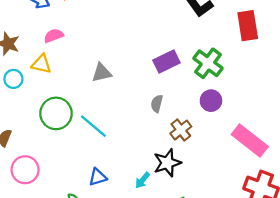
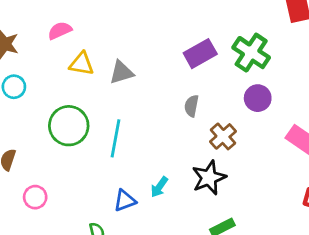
yellow triangle: (41, 64) -> (82, 64), moved
cyan line: (93, 126) -> (115, 138), turned 64
pink circle: (25, 170) -> (35, 197), size x0.7
cyan arrow: (142, 180) -> (159, 187), moved

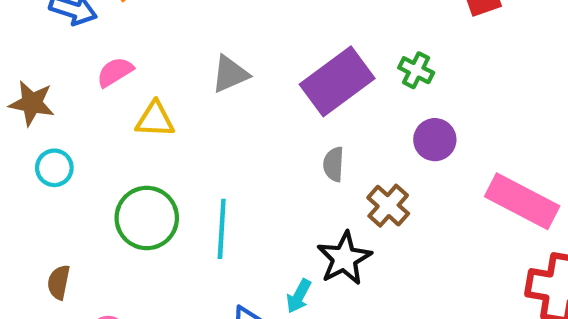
green cross: (251, 53) -> (416, 70), size x0.6
purple rectangle: (200, 54) -> (337, 81), size x1.4
gray triangle: (121, 72) -> (230, 74), moved
black star: (209, 178) -> (344, 258), moved

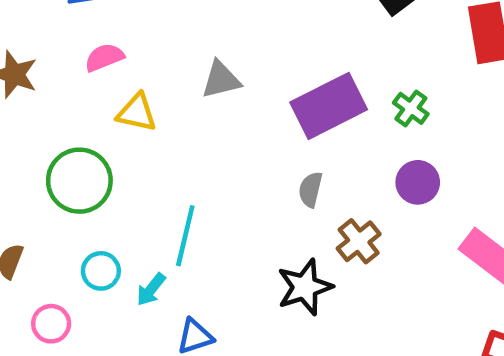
cyan circle: (54, 168) -> (101, 271), moved
green circle: (147, 218) -> (79, 181), moved
cyan arrow: (299, 296) -> (151, 289), moved

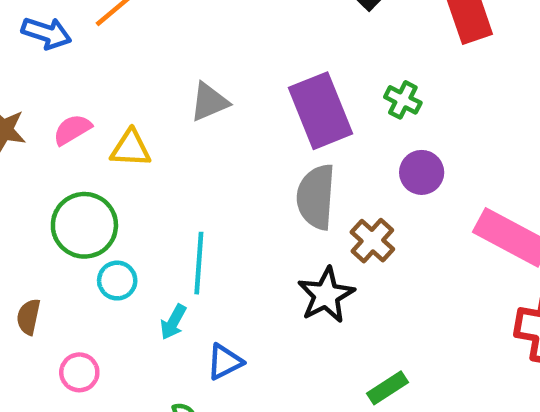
pink semicircle: (104, 57) -> (72, 130), moved
purple rectangle: (329, 106) -> (321, 111), turned -76
gray semicircle: (310, 189) -> (316, 197), size x1.8
cyan circle: (101, 271) -> (117, 281), moved

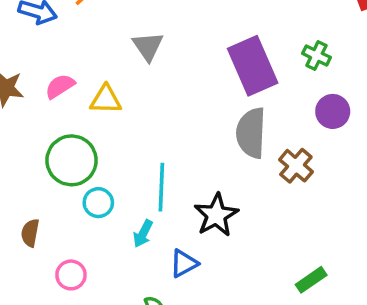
gray triangle: (209, 102) -> (148, 46), moved, turned -40
black star: (326, 295) -> (216, 215), moved

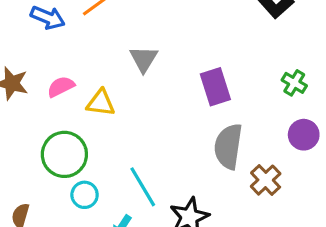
purple rectangle: (253, 66) -> (215, 87), moved, size x0.7
cyan line: (161, 187) -> (143, 187), turned -39

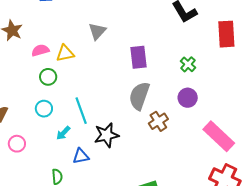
pink semicircle: (61, 87) -> (40, 50), moved
yellow triangle: (101, 103) -> (65, 53), turned -30
green circle: (64, 154) -> (48, 77), moved, size x0.6

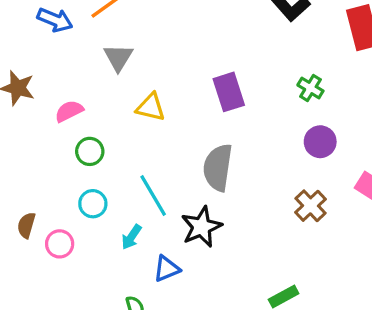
gray triangle: (97, 31) -> (118, 57), moved
yellow triangle: (65, 53) -> (151, 107), moved, turned 36
gray semicircle: (139, 96) -> (218, 167), moved
brown cross: (158, 121) -> (310, 206), moved
pink circle: (17, 144) -> (60, 244), moved

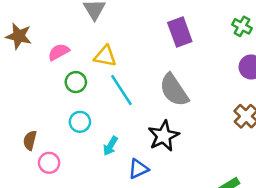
yellow triangle: (151, 107) -> (105, 56), moved
gray semicircle: (218, 167) -> (174, 90), turned -40
cyan line: (153, 195) -> (121, 90), moved
pink circle: (60, 244) -> (49, 163), moved

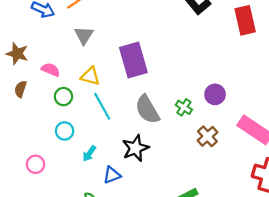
green cross: (242, 26) -> (184, 107), moved
purple rectangle: (180, 32) -> (133, 60), moved, size x1.4
pink semicircle: (59, 52) -> (51, 70), turned 48
brown semicircle: (30, 140) -> (20, 89), moved

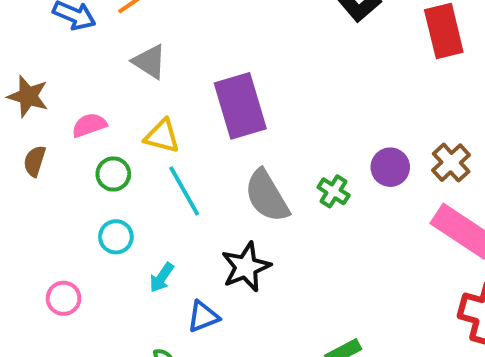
gray triangle: (84, 35) -> (149, 62), turned -30
pink semicircle: (51, 70) -> (89, 125), turned -42
brown cross: (207, 136) -> (451, 163), moved

